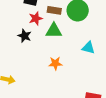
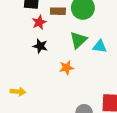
green triangle: (54, 31) -> (78, 40), moved, turned -36
black star: (25, 36) -> (40, 46), moved

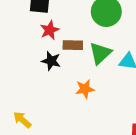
brown rectangle: (58, 11) -> (73, 45), moved
yellow arrow: (18, 92) -> (22, 120), turned -144

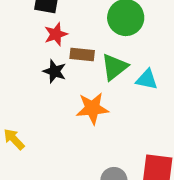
orange star: (85, 89) -> (92, 108), size x1.4

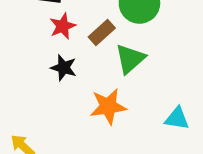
brown rectangle: (82, 54) -> (102, 33), moved, turned -45
cyan triangle: (147, 79) -> (177, 118), moved

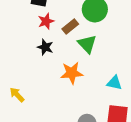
green triangle: (130, 59) -> (87, 44), turned -36

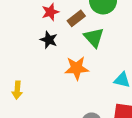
yellow arrow: (17, 95) -> (17, 90), turned -133

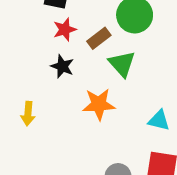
yellow arrow: (17, 90) -> (28, 114), moved

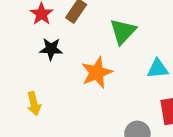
green triangle: (122, 64) -> (123, 31), moved, turned 44

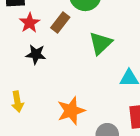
orange star: (97, 73) -> (71, 111), moved

